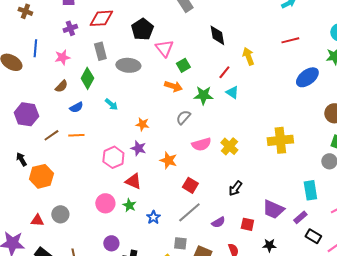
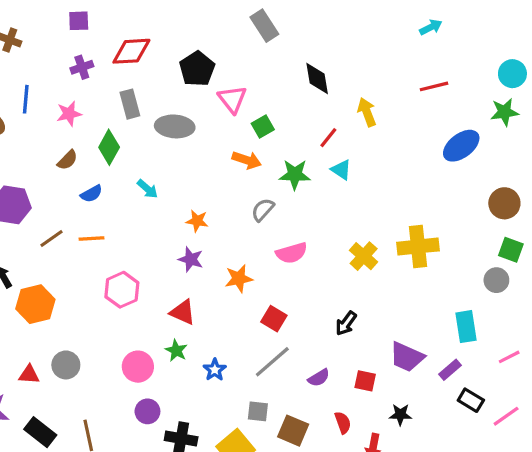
yellow cross: (229, 146) -> (364, 256), moved
pink hexagon: (113, 157) -> (122, 290), moved
orange star: (168, 160) -> (239, 279), turned -30
pink circle: (105, 203) -> (138, 367), moved

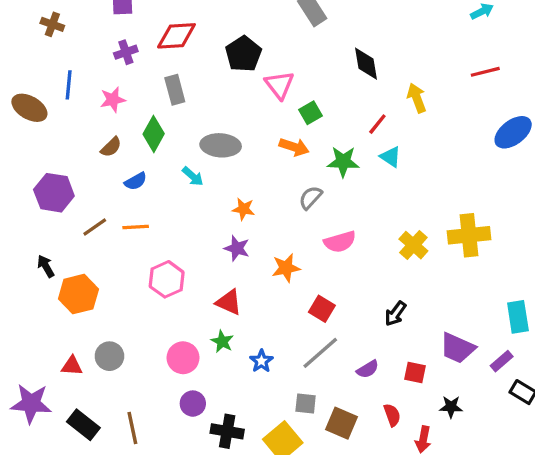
gray ellipse: (175, 126) -> (221, 145), moved

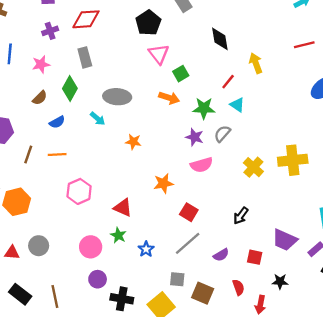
black pentagon: (243, 54) -> (148, 23), moved
gray semicircle: (310, 198) -> (222, 134), moved
brown line: (95, 227) -> (28, 154), turned -36
purple star: (237, 248) -> (195, 137), moved

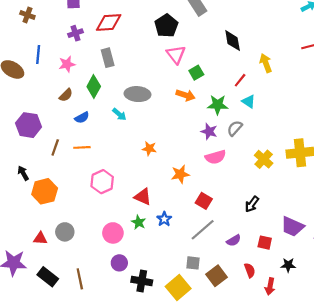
orange star: (133, 142) -> (149, 149), moved
blue star: (146, 249) -> (164, 219), moved
brown square: (203, 293) -> (217, 276), turned 30

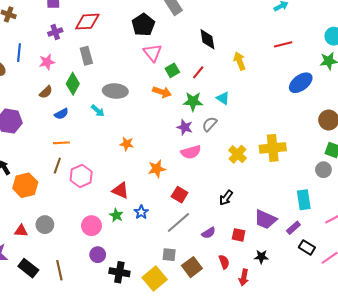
red line: (240, 80) -> (198, 72), moved
brown line: (55, 147) -> (57, 166), moved

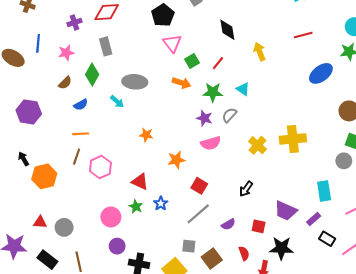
gray circle: (45, 225) -> (64, 227), moved
black star: (261, 257) -> (281, 248), size x1.6

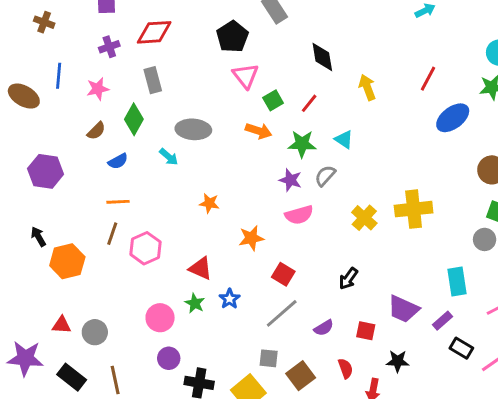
red line: (303, 35) -> (428, 79), moved, turned -48
black star: (281, 248) -> (398, 361), size x0.7

